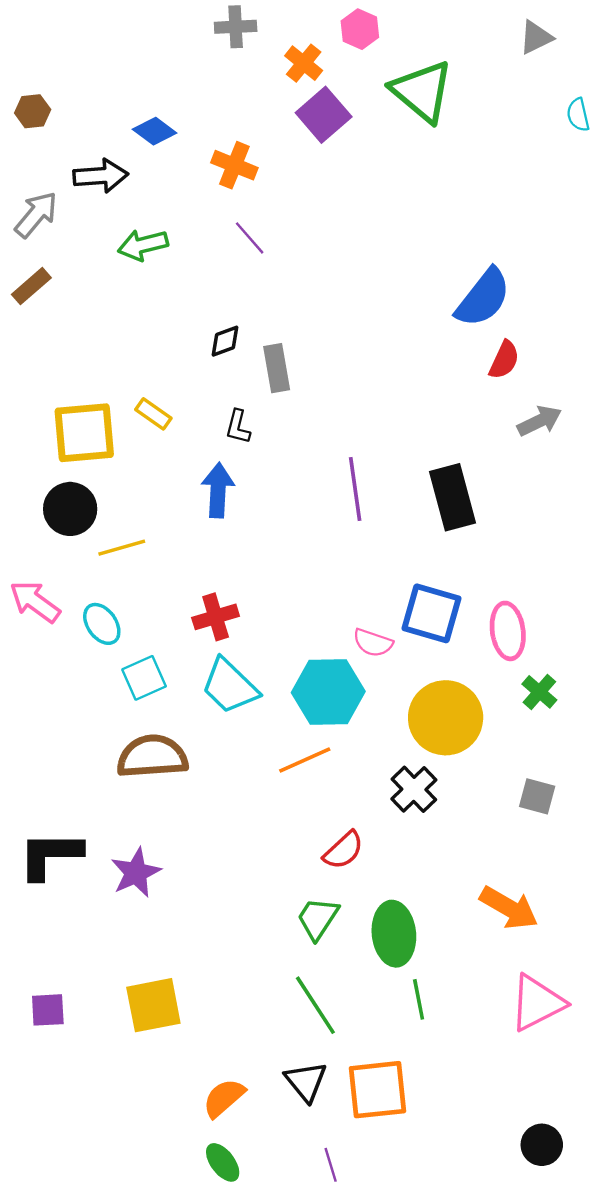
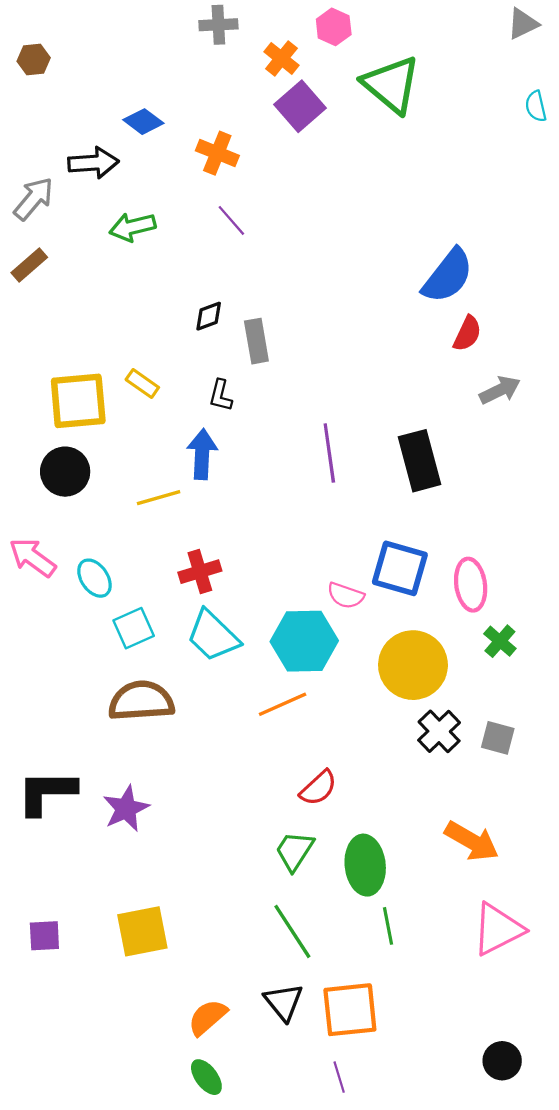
gray triangle: (536, 37) -> (523, 24), moved
brown hexagon: (33, 111) -> (34, 60), moved
yellow line: (122, 548) -> (159, 498), moved
black cross: (414, 789) -> (439, 731), moved
purple line: (331, 1165) -> (339, 1077), moved

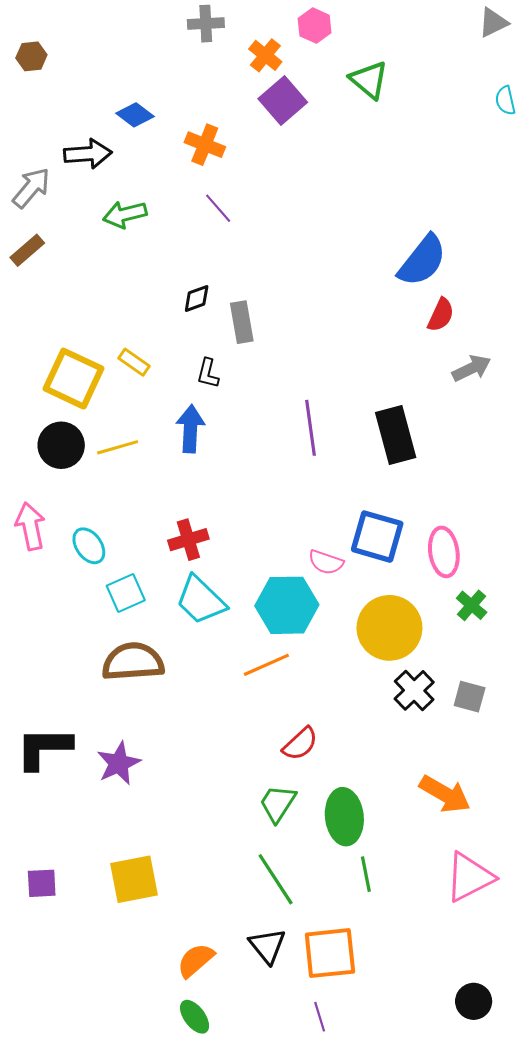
green triangle: (391, 85) -> (369, 80), size x0.7
yellow square: (78, 401) -> (73, 379), turned 30
yellow line: (159, 498) -> (118, 447), moved
pink arrow: (33, 557) -> (30, 526), turned 42

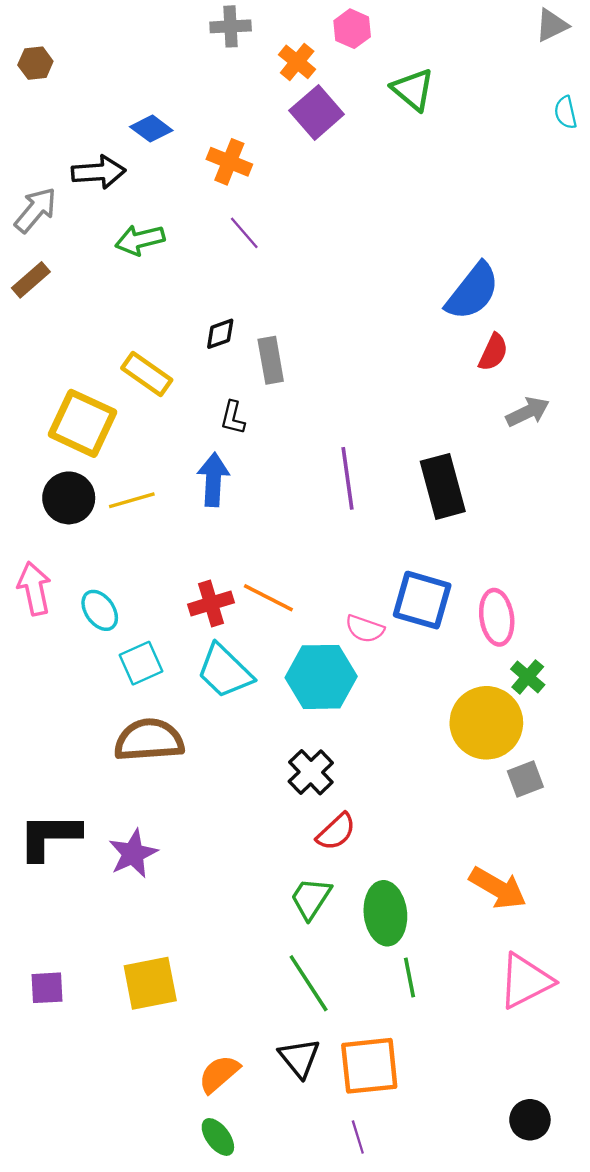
yellow rectangle: (134, 362) -> (147, 374), moved, size x1.4
yellow circle: (389, 628) -> (486, 723), moved
orange line: (266, 665) -> (268, 598), moved, turned 51
black cross: (414, 690) -> (311, 772), moved
gray square: (470, 697) -> (525, 779), turned -36

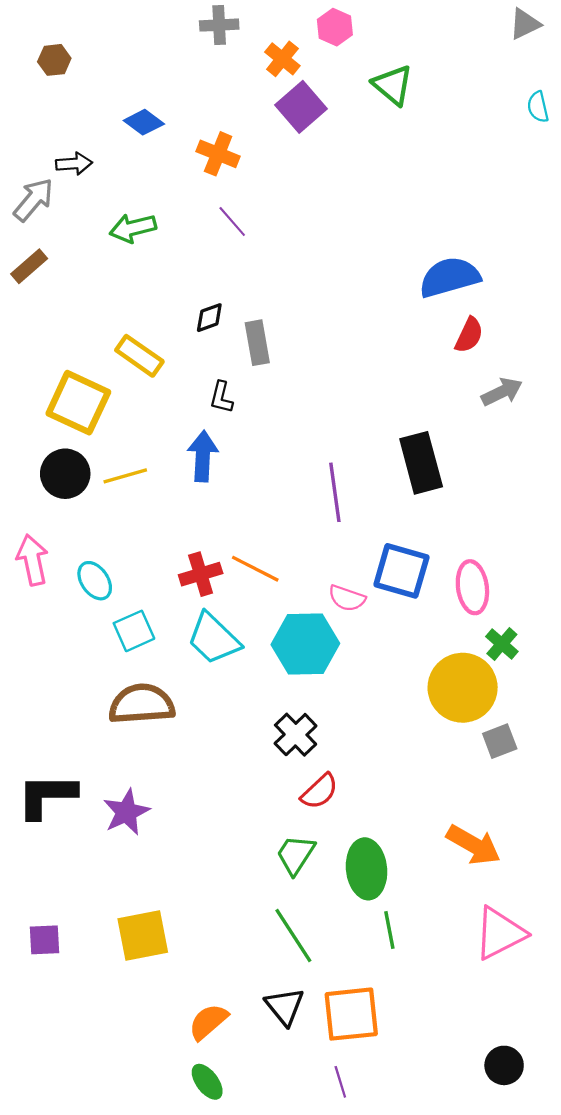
brown hexagon: (35, 63) -> (54, 60), moved
black arrow: (99, 172) -> (74, 164), moved, size x0.7
blue semicircle: (473, 291) -> (449, 277), turned -144
purple line: (348, 478) -> (335, 492), moved

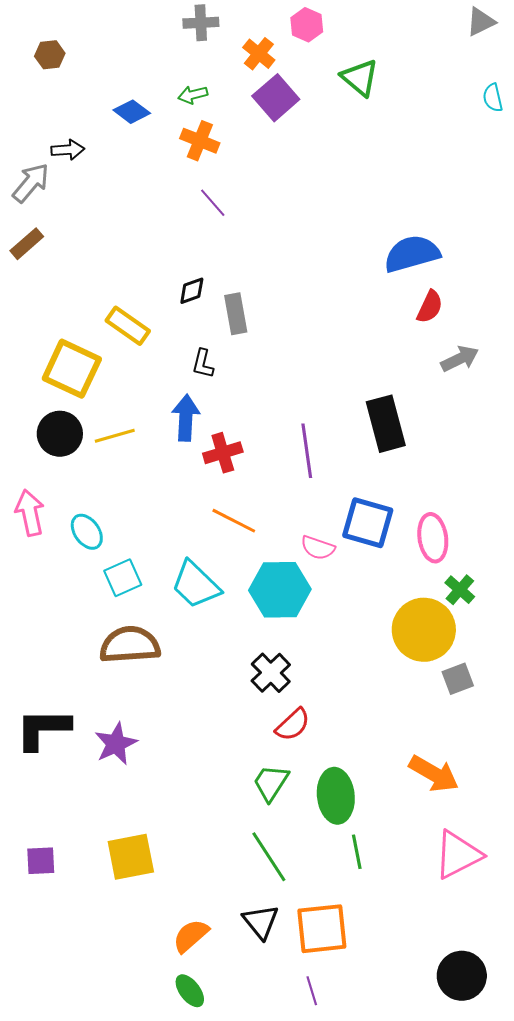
green arrow: (133, 228) -> (193, 95), moved, size x0.7
red cross: (201, 574) -> (223, 453), moved
black circle: (504, 1065) -> (462, 976), size x1.4

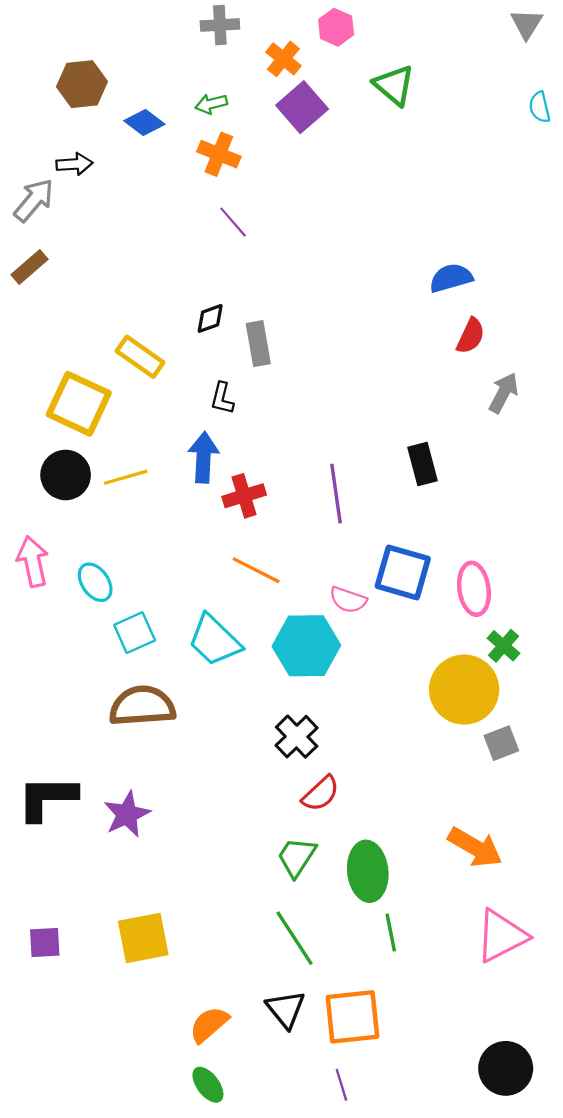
gray triangle: (481, 22) -> (527, 24), turned -32
brown hexagon: (50, 55) -> (82, 84), moved, size x1.5
blue semicircle: (412, 254) -> (451, 278), size x0.7
gray arrow: (460, 359) -> (504, 393), turned -36
black rectangle: (386, 424) -> (422, 464), size x0.7

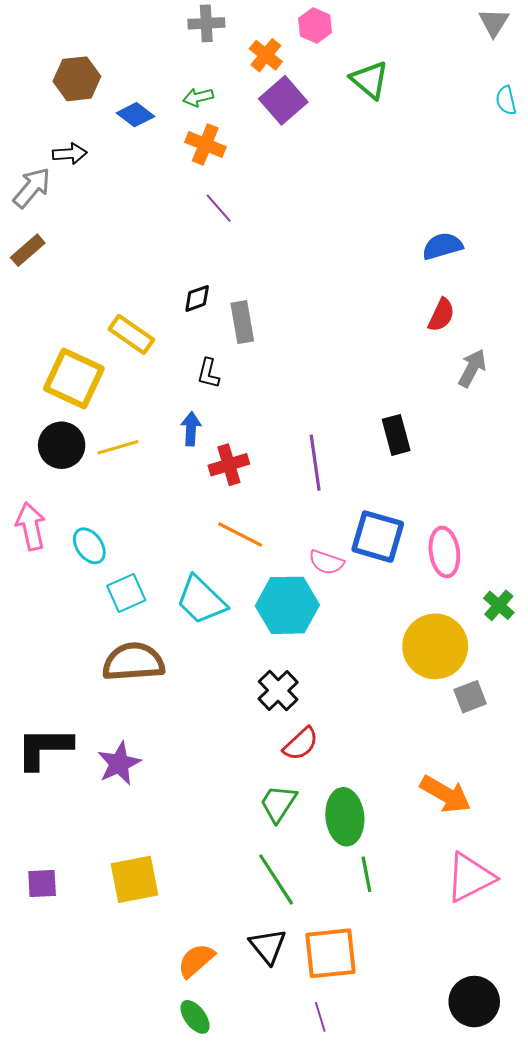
blue semicircle: (451, 278) -> (442, 246), moved
blue arrow: (204, 457) -> (191, 429), size x0.7
green cross: (504, 646) -> (499, 605), moved

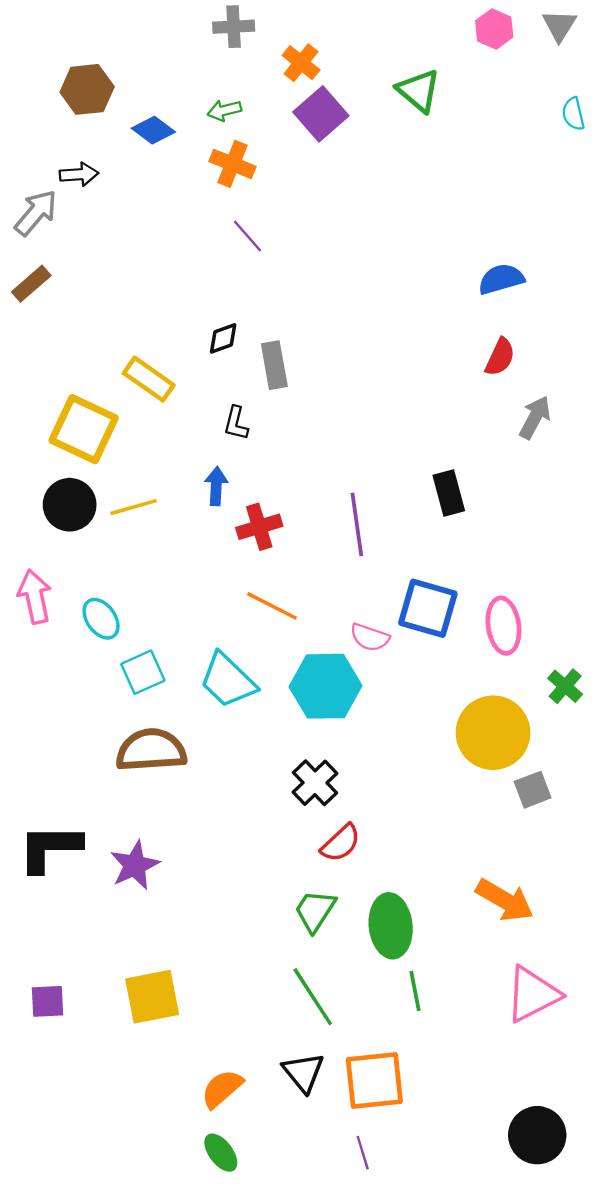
pink hexagon: (315, 25) -> (494, 29), moved

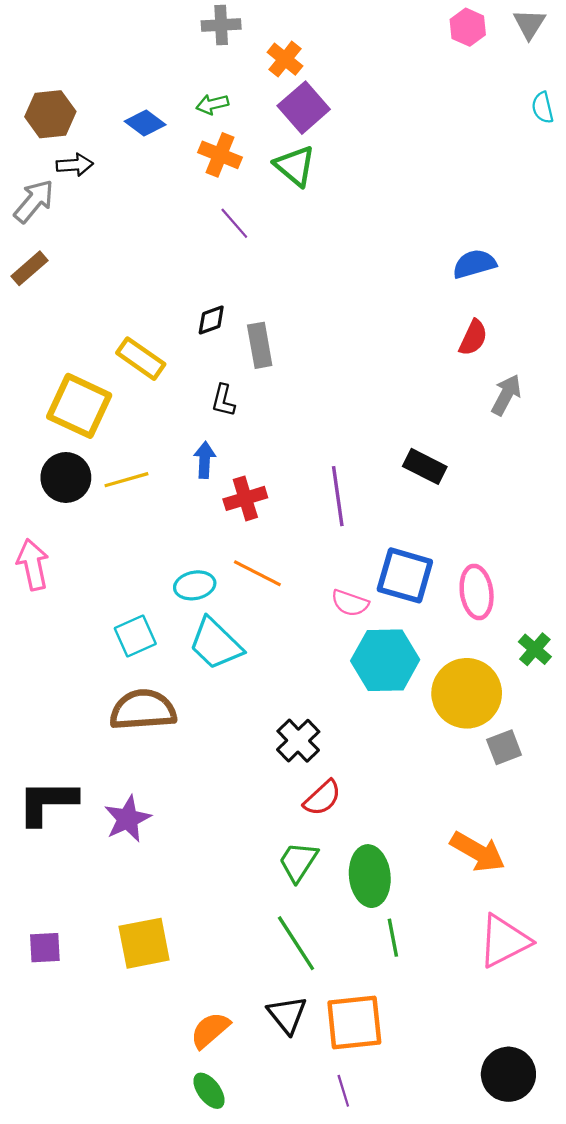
brown hexagon: (87, 89) -> (50, 114), moved
green triangle: (419, 91) -> (295, 166), moved
black rectangle: (449, 493) -> (425, 466), turned -48
cyan ellipse: (101, 619) -> (195, 585), moved, turned -66
cyan hexagon: (326, 686) -> (385, 660), moved

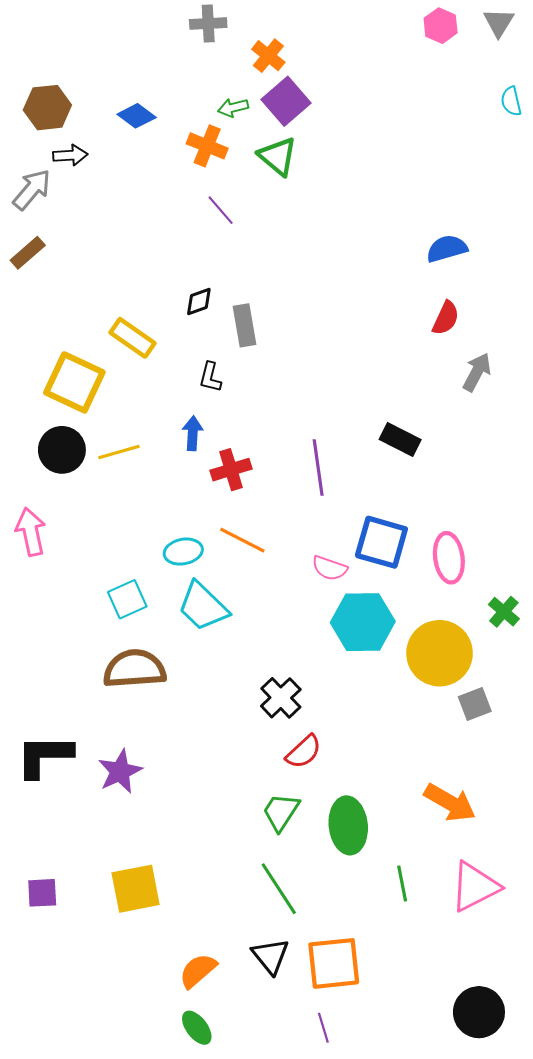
green arrow: (212, 104) -> (233, 108), moved
green line: (393, 938) -> (402, 884), moved

